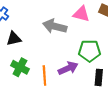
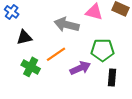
orange line: (44, 75) -> (56, 54), moved, turned 60

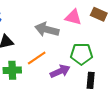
green cross: (31, 67) -> (12, 70), turned -30

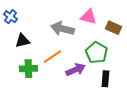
brown rectangle: (99, 14) -> (113, 28), moved
green pentagon: (81, 54) -> (96, 53), turned 30

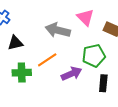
pink triangle: (88, 17) -> (85, 17), turned 30
green pentagon: (96, 53) -> (94, 56), turned 30

